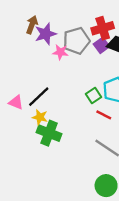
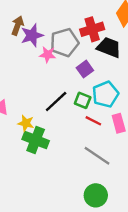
purple square: (101, 45) -> (85, 69), moved
green square: (94, 95) -> (83, 100), turned -35
black line: (39, 97) -> (56, 102), moved

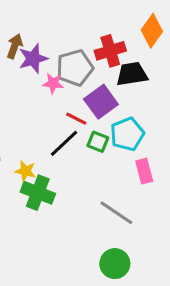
black trapezoid: (109, 47) -> (132, 74), turned -30
purple square: (85, 69) -> (101, 102), size x1.5
red line: (93, 121) -> (76, 119), moved

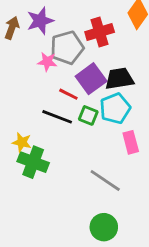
purple star: (33, 59) -> (40, 21), moved
black trapezoid: (132, 74) -> (119, 79), moved
black line: (64, 143) -> (57, 117), turned 64

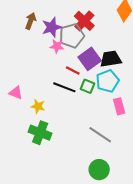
purple star: (40, 21) -> (52, 27), moved
red cross: (100, 32) -> (84, 21), moved, turned -30
green cross: (33, 162) -> (40, 133), moved

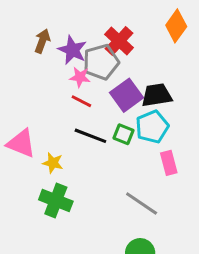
purple star: (52, 27) -> (72, 50), turned -30
red line: (73, 70) -> (81, 101), moved
pink triangle: (16, 93) -> (21, 143), size x1.5

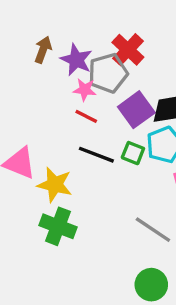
yellow star: (53, 163) -> (55, 185), size x1.5

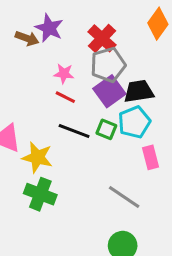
brown arrow: (43, 50) -> (27, 38), turned 90
purple star: (76, 60) -> (49, 28), moved
gray pentagon: (108, 73) -> (108, 65), moved

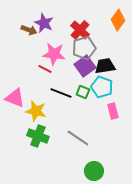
pink star: (64, 74) -> (54, 54), size x1.6
red line: (65, 97) -> (45, 69), moved
cyan pentagon: (134, 122) -> (102, 87), turned -30
gray line: (124, 197) -> (78, 138), moved

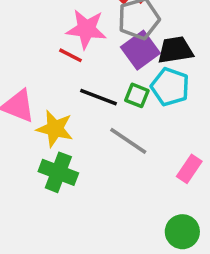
pink rectangle: (113, 111) -> (189, 169), moved, turned 49
gray line: (78, 138) -> (128, 141), moved
green circle: (94, 171) -> (182, 232), moved

